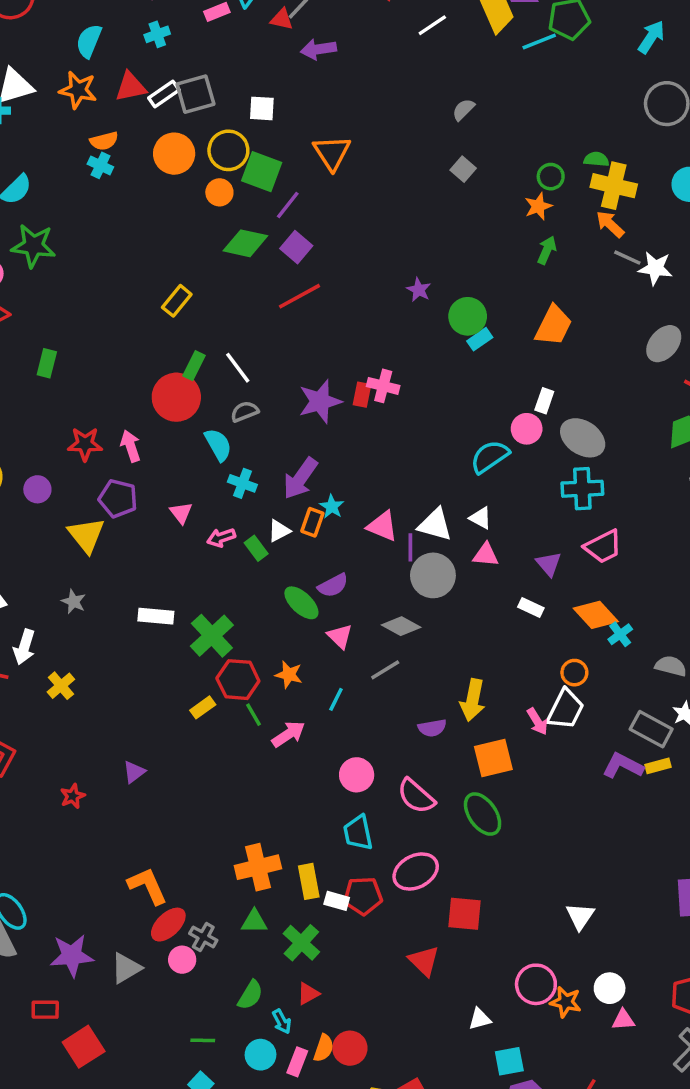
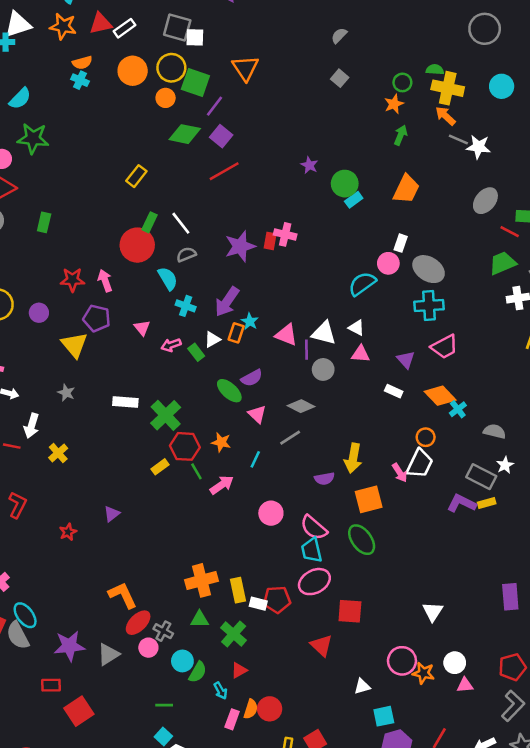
gray square: (195, 94) -> (177, 28), moved, turned 32
gray circle: (433, 575) -> (323, 369), size x0.7
cyan trapezoid: (358, 833) -> (312, 550), moved
cyan circle: (260, 1055) -> (182, 661), moved

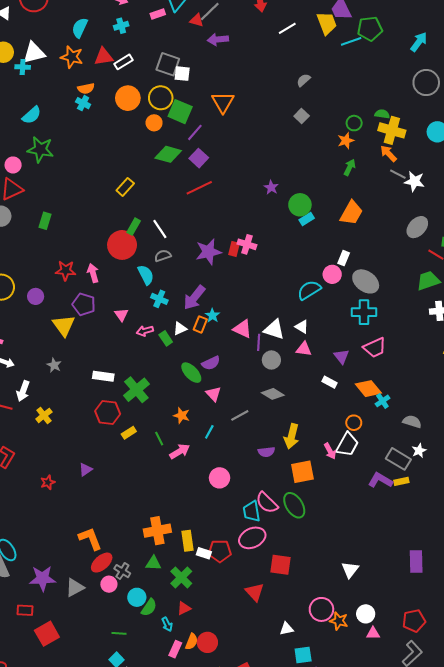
gray diamond: (301, 406) -> (273, 394), moved
red hexagon: (185, 446) -> (108, 413), moved
pink semicircle: (314, 528) -> (267, 503), moved

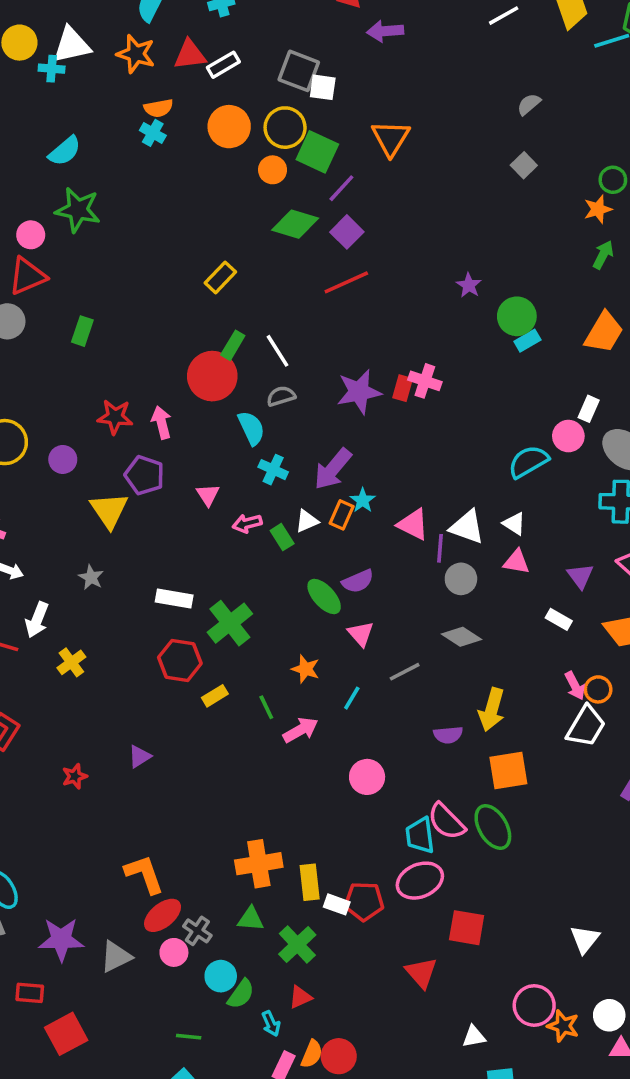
pink arrow: (330, 451) -> (575, 686), moved

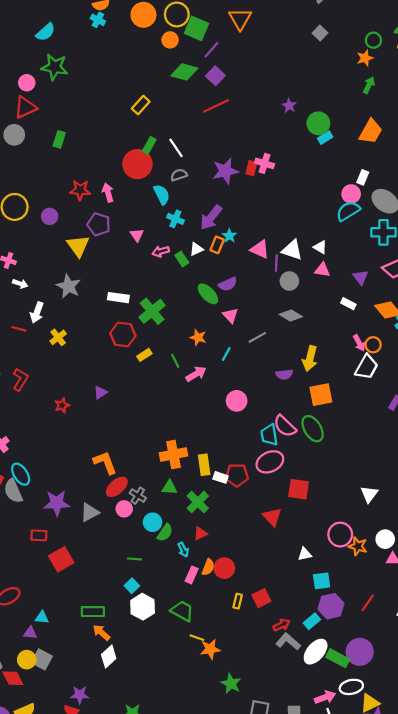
cyan semicircle: (528, 462) -> (348, 211), moved
gray star: (91, 577) -> (68, 286), size x1.6

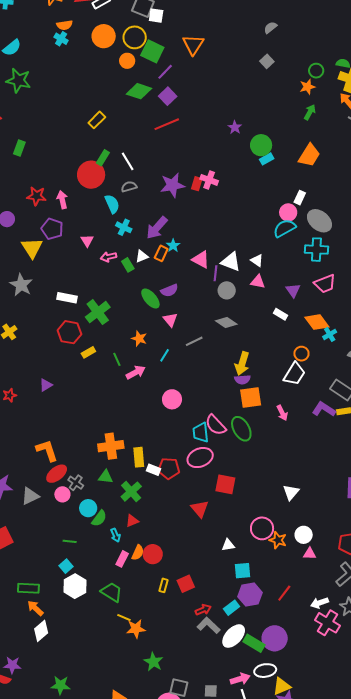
pink arrow: (359, 343) -> (282, 413), moved
purple semicircle: (284, 374) -> (242, 380), moved

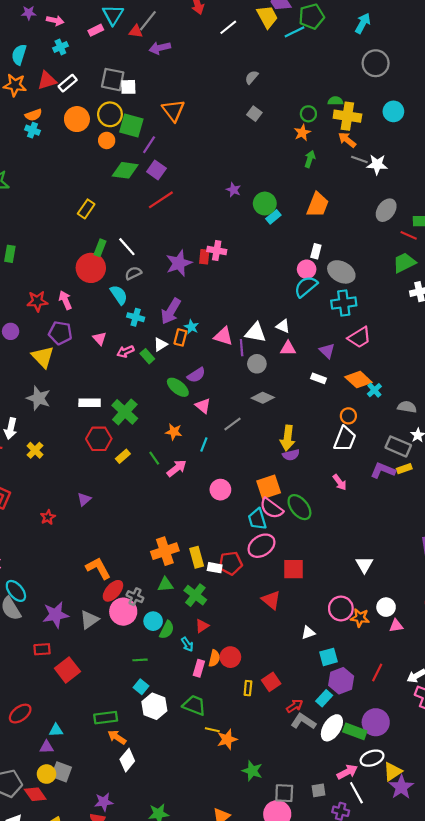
orange square: (251, 398) -> (269, 487), moved
pink circle: (62, 494) -> (123, 612), size x1.6

